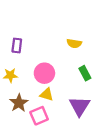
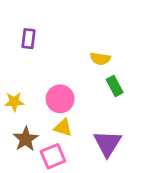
purple rectangle: (17, 46) -> (29, 39), moved
green rectangle: (85, 73) -> (115, 86), moved

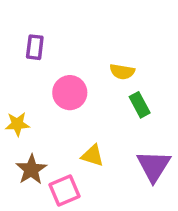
pink circle: (60, 99) -> (70, 93), moved
yellow triangle: (63, 128) -> (92, 156), moved
purple triangle: (107, 143) -> (154, 166), moved

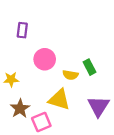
yellow semicircle: (122, 72) -> (70, 75), moved
yellow triangle: (92, 156) -> (59, 100), size x1.5

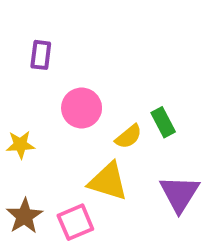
yellow semicircle: (70, 75) -> (128, 137), turned -48
brown star: (20, 109) -> (24, 216), moved

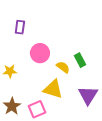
yellow semicircle: (128, 137) -> (63, 67), turned -104

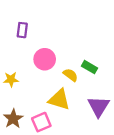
green rectangle: (80, 60) -> (90, 67), turned -32

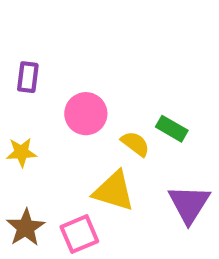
purple rectangle: (22, 30) -> (28, 77), moved

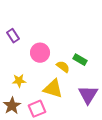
purple rectangle: (28, 77) -> (13, 36), turned -40
yellow star: (21, 152) -> (19, 81), moved

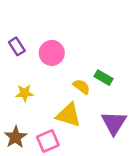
pink circle: (40, 53) -> (52, 53), moved
yellow star: (19, 81) -> (25, 93), moved

